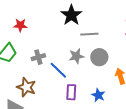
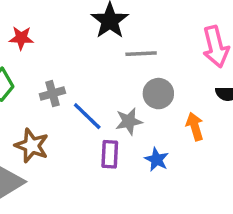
gray star: (76, 56) -> (129, 121), moved

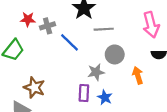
gray cross: (52, 94) -> (48, 26), moved
blue line: (87, 116) -> (70, 42), moved
blue star: (157, 159) -> (105, 97), moved

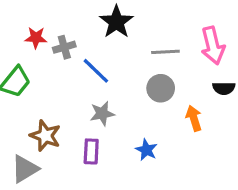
gray line: (104, 29) -> (165, 52), moved
gray star: (96, 72) -> (102, 114), moved
purple rectangle: (84, 93) -> (91, 151), moved

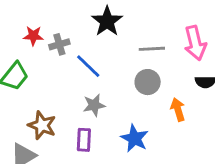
blue star: (146, 150) -> (135, 138), size x1.4

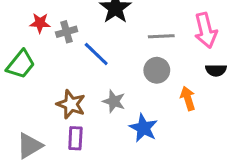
gray star: (94, 105) -> (114, 101), moved, turned 30
brown star: (42, 125) -> (71, 104), moved
purple rectangle: (84, 140) -> (75, 138), moved

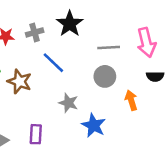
gray cross: (67, 32) -> (35, 32), moved
brown star: (71, 104) -> (19, 81), moved

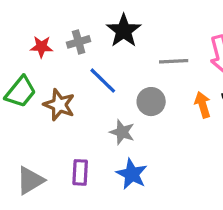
gray circle: (105, 76) -> (151, 102), moved
orange arrow: (131, 100) -> (203, 105), moved
blue star: (94, 125) -> (132, 174), moved

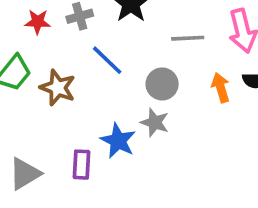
gray star: (122, 132) -> (155, 122), moved
blue star: (132, 174) -> (118, 141), moved

